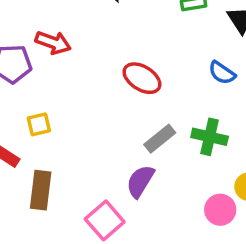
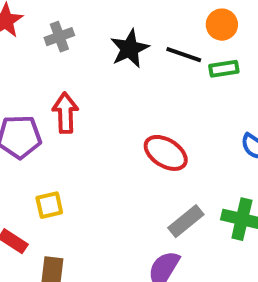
red arrow: (53, 43) -> (65, 113), turned -112

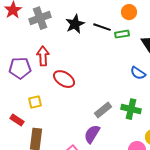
orange circle: (222, 25) -> (129, 12), moved
gray cross: (59, 37) -> (40, 18), size x1.5
red ellipse: (166, 153) -> (64, 79), moved

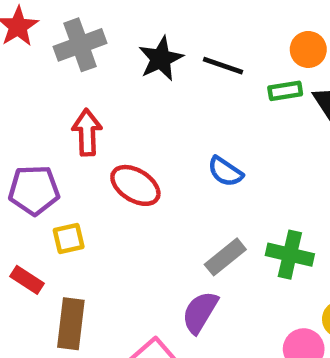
orange circle: (129, 12) -> (308, 49), moved
green rectangle: (122, 34) -> (285, 91), moved
purple pentagon: (20, 68) -> (34, 190), moved
blue semicircle: (138, 73) -> (225, 172), moved

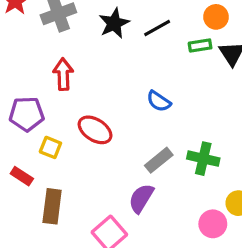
black line: (223, 66) -> (157, 28), turned -48
red ellipse: (135, 185) -> (95, 130), moved
yellow square: (69, 238) -> (50, 147), turned 35

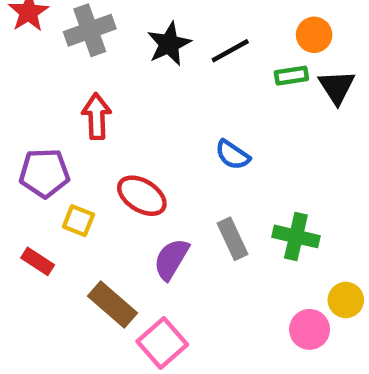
gray rectangle: (159, 160) -> (232, 239), turned -76
purple semicircle: (141, 198) -> (171, 259), moved
brown rectangle: (52, 206) -> (112, 304), moved, turned -56

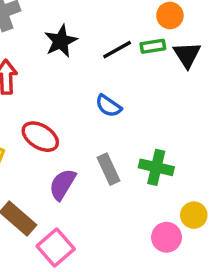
black star: (169, 44) -> (61, 41), moved
black line: (230, 51) -> (117, 50), moved

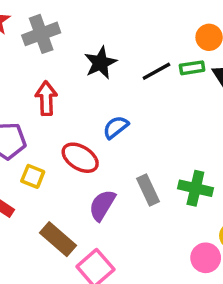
blue semicircle: (109, 106) -> (116, 127), moved, turned 108

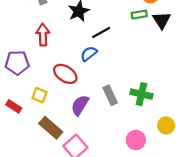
black line: (156, 71) -> (101, 32), moved
yellow square: (33, 176) -> (40, 95), moved
pink circle: (206, 258) -> (136, 140), moved

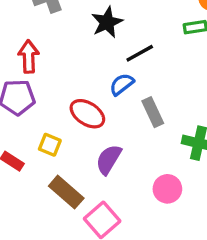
red arrow: (43, 35) -> (29, 57), moved
gray rectangle: (110, 95) -> (153, 112), moved
pink circle: (136, 140) -> (167, 189), moved

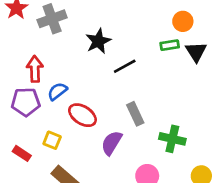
blue semicircle: (122, 84) -> (57, 91), moved
purple semicircle: (109, 159) -> (112, 143), moved

